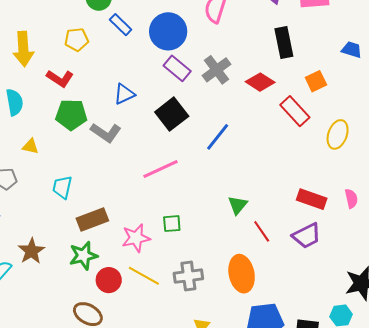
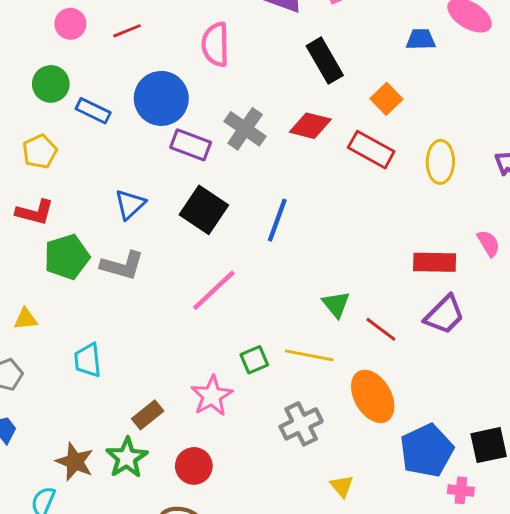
brown rectangle: (92, 220) -> (148, 415), moved, size x0.7
green star: (83, 256) -> (127, 458), moved
yellow line: (144, 276) -> (309, 355), moved

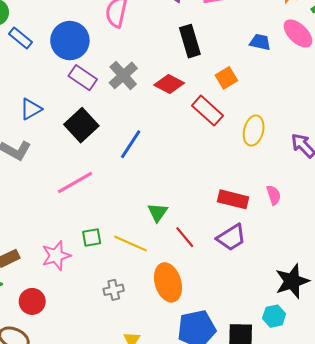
gray cross: (301, 424) -> (114, 290), size x0.7

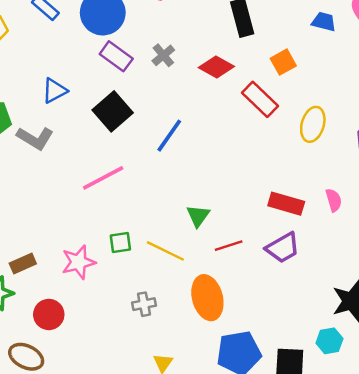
gray cross: (123, 75) -> (163, 55), size x0.7
red line: (185, 237) -> (229, 246), turned -70

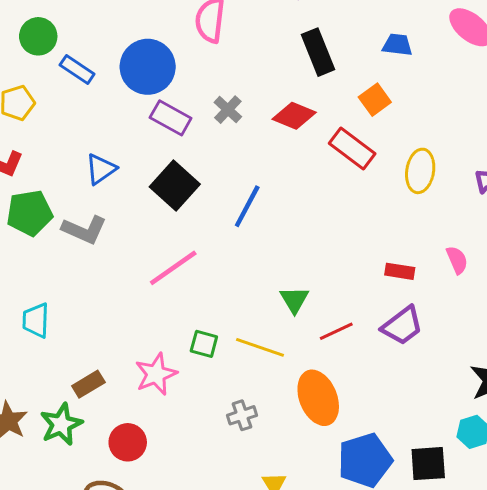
blue trapezoid: (324, 22) -> (397, 45), moved
red rectangle: (286, 204) -> (400, 271), size x0.7
green square: (120, 243) -> (204, 344), turned 30

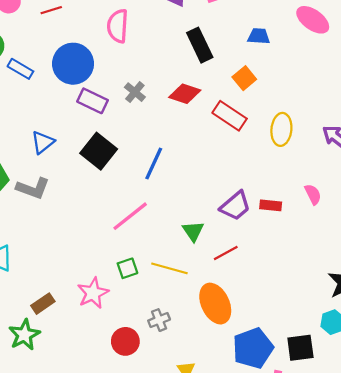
pink line: (173, 268) -> (130, 216), moved
purple trapezoid: (402, 326) -> (235, 206), moved
green square: (204, 344) -> (127, 268), turned -30
red circle: (128, 442) -> (125, 341), moved

